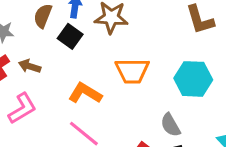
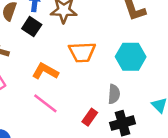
gray semicircle: (170, 125) -> (114, 94), turned -144

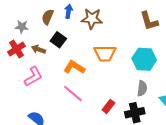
black square: (32, 27) -> (58, 40), moved
gray semicircle: (114, 94) -> (142, 88), moved

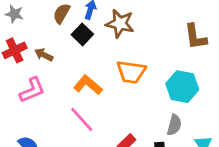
gray star: (22, 27) -> (14, 14), moved
black square: (58, 40) -> (82, 34), moved

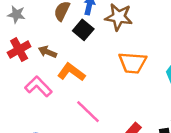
orange L-shape: (88, 85) -> (71, 72), moved
pink L-shape: (32, 90) -> (38, 86), turned -108

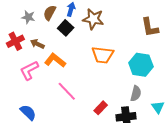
gray star: (16, 14) -> (28, 17), moved
pink L-shape: (38, 86) -> (29, 70), turned -75

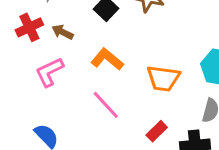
orange trapezoid: (103, 55) -> (163, 78), moved
orange L-shape: (55, 60) -> (107, 59), moved

